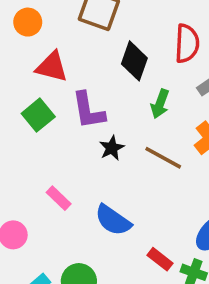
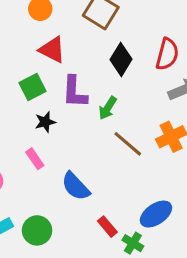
green arrow: (160, 104) -> (108, 108), moved
black star: (112, 148) -> (45, 122), moved

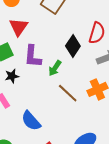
red triangle: (52, 50) -> (18, 27), turned 36
black diamond: (121, 59) -> (73, 46), moved

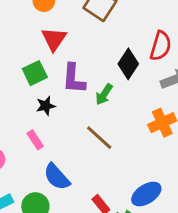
brown line: (68, 93) -> (99, 138), moved
blue semicircle: (31, 121) -> (57, 177), moved

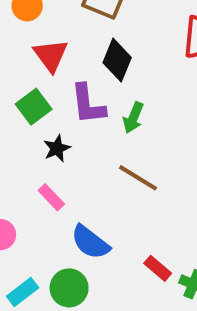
black diamond: (128, 64) -> (117, 60), moved

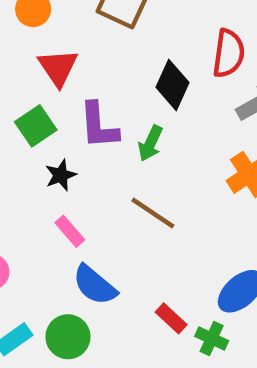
black diamond: (117, 60) -> (173, 85), moved
pink rectangle: (51, 197) -> (70, 231), moved

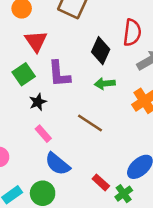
green arrow: (150, 143) -> (105, 84), moved, turned 60
green cross: (212, 338) -> (124, 194), turned 30

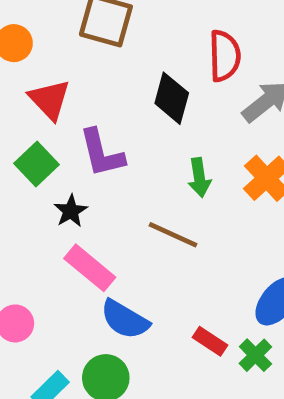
green arrow: (105, 84) -> (199, 178), moved, turned -84
pink rectangle: (43, 134) -> (90, 268), size x1.5

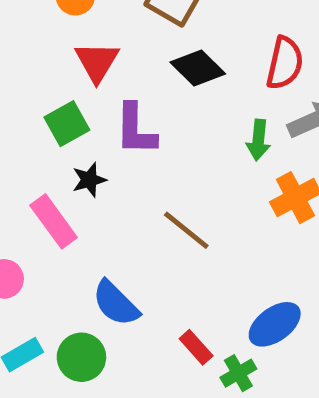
black diamond: (172, 98) -> (198, 68), moved, turned -75
green arrow: (199, 178) -> (258, 140), moved
pink rectangle: (90, 268) -> (54, 221), moved

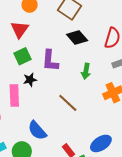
red triangle: (97, 62) -> (20, 30), moved
green arrow: (258, 140) -> (86, 71), moved
pink rectangle: (54, 221) -> (14, 95), turned 30

